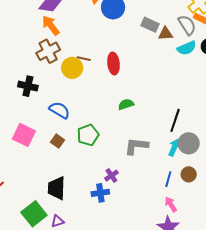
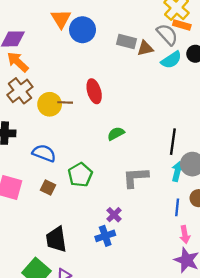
brown line: (84, 59) -> (65, 102), moved
pink arrow: (171, 204) -> (185, 235), turned -147

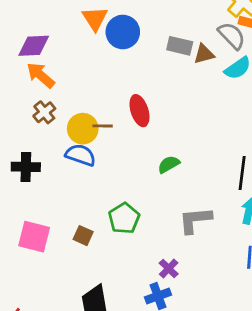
brown cross: (20, 91) -> (44, 112), size x0.7
blue semicircle: (44, 153) -> (81, 155), moved

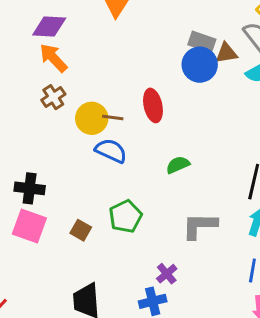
blue circle: (123, 32) -> (200, 65), moved
blue semicircle: (81, 155) -> (111, 151), moved
black cross: (26, 167) -> (30, 188), moved

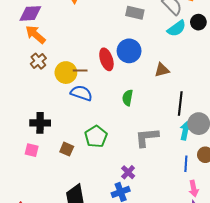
brown triangle: (226, 53) -> (162, 70), moved
blue circle: (200, 65) -> (129, 51), moved
green semicircle: (178, 165) -> (128, 98), turned -49
black cross: (30, 188) -> (40, 123), moved
pink square: (29, 226) -> (32, 150), size x0.6

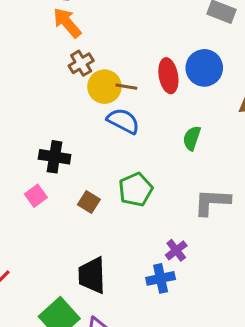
brown cross: (38, 61) -> (81, 63), moved
pink square: (32, 150) -> (36, 196), turned 32

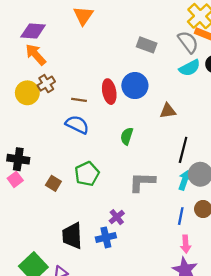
yellow circle: (104, 87) -> (27, 93), moved
black cross: (55, 157) -> (18, 159), moved
black trapezoid: (92, 275) -> (72, 236), moved

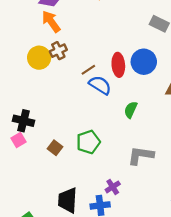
brown line: (79, 100) -> (88, 70), turned -48
blue semicircle: (77, 125) -> (100, 85), moved

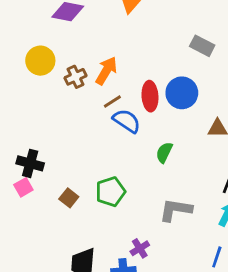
orange arrow: (51, 22) -> (106, 71), moved, turned 65
yellow circle: (39, 58) -> (40, 61), moved

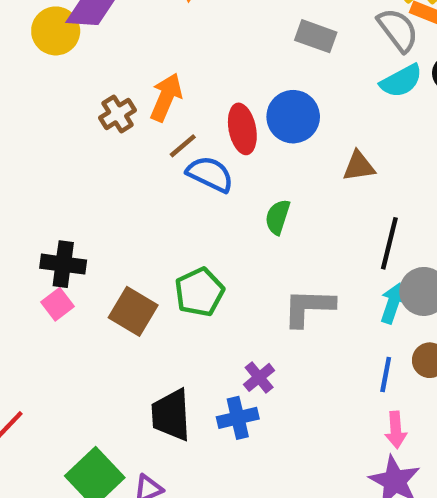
yellow circle: (40, 61) -> (56, 31), moved
brown square: (69, 198) -> (133, 311), size x1.5

